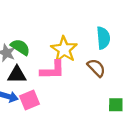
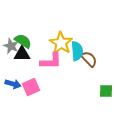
cyan semicircle: (103, 38) -> (77, 51), moved
black triangle: (17, 75) -> (22, 54), moved

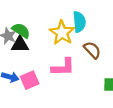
cyan semicircle: (77, 51) -> (79, 22), moved
pink L-shape: (51, 61) -> (63, 67), moved

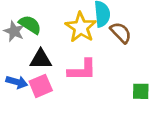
black triangle: (20, 45) -> (41, 59), moved
brown semicircle: (92, 50) -> (121, 33), moved

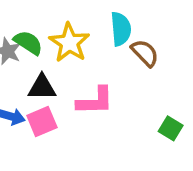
yellow star: (81, 27) -> (69, 43), moved
green square: (141, 91) -> (171, 128), turned 30

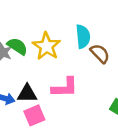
black triangle: (42, 87) -> (27, 94), moved
pink square: (42, 122) -> (34, 115), moved

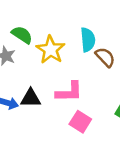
green semicircle: (17, 46) -> (22, 35), moved
pink square: (34, 115) -> (80, 122), moved, turned -35

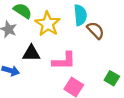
black triangle: (31, 98) -> (31, 53), moved

